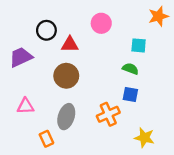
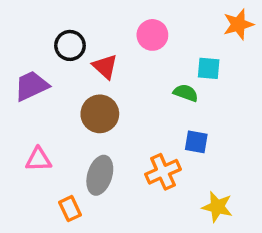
red triangle: (70, 44) -> (105, 67), turned 42
green semicircle: (130, 69) -> (186, 93), moved

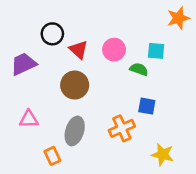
pink circle: (152, 35) -> (114, 50), moved

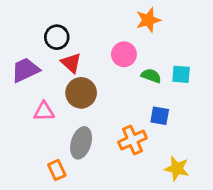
orange star: (178, 18) -> (148, 20), moved
red triangle: (79, 50) -> (71, 63), moved
cyan square: (156, 51) -> (181, 74), moved
pink triangle: (29, 119) -> (44, 111), moved

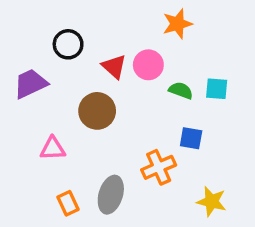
red triangle: (71, 63) -> (114, 67), moved
pink triangle: (44, 111) -> (53, 149), moved
gray ellipse: (81, 143) -> (111, 195), moved

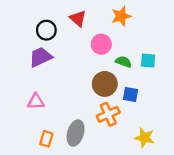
red triangle: (114, 67) -> (78, 18), moved
purple trapezoid: (30, 84) -> (41, 57), moved
brown circle: (97, 111) -> (105, 84), moved
orange rectangle: (68, 203) -> (46, 139), turned 42

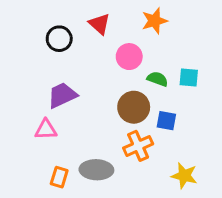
purple trapezoid: (41, 57) -> (62, 95), moved
gray ellipse: (76, 133) -> (96, 170), turned 75

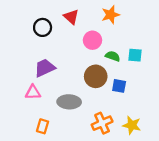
orange cross: (138, 146) -> (102, 123), moved
gray ellipse: (96, 170) -> (69, 102), moved

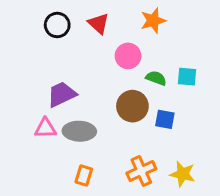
black circle: (43, 27) -> (57, 25), moved
gray ellipse: (69, 102) -> (79, 131), moved
orange rectangle: (43, 126) -> (84, 175), moved

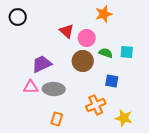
red triangle: (99, 24) -> (67, 31), moved
black circle: (57, 25) -> (18, 17), moved
brown circle: (132, 106) -> (83, 61), moved
orange cross: (141, 171) -> (96, 105), moved

